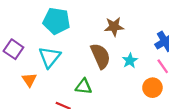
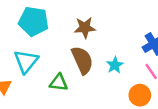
brown star: (114, 27) -> (85, 28), moved
green triangle: (84, 87) -> (59, 83), moved

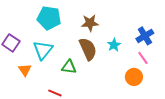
cyan star: (115, 65) -> (114, 45), moved

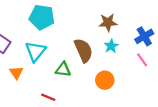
brown star: (90, 23) -> (108, 23), moved
orange circle: (134, 77) -> (105, 80), moved

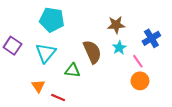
pink line: (142, 60) -> (138, 61), moved
orange triangle: (16, 73) -> (38, 86), moved
orange circle: (105, 80) -> (140, 81), moved

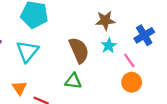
green triangle: (73, 71) -> (73, 81), moved

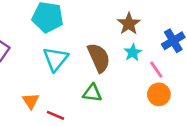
brown star: (105, 20) -> (129, 24), turned -30
cyan triangle: (27, 51) -> (56, 59), moved

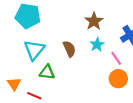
brown semicircle: (99, 58) -> (69, 49), size x0.7
green triangle: (92, 93) -> (47, 72), moved

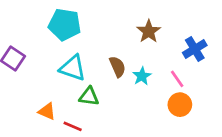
cyan star: (97, 45) -> (142, 76), moved
cyan triangle: (34, 50) -> (73, 68), turned -50
orange triangle: (14, 84) -> (47, 111), turned -32

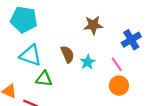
brown star: (149, 31) -> (93, 25), turned 30

